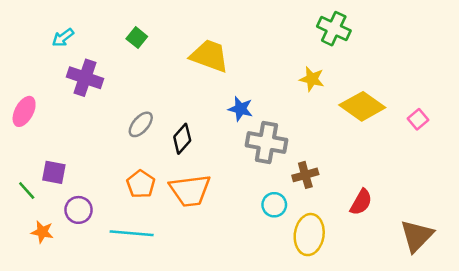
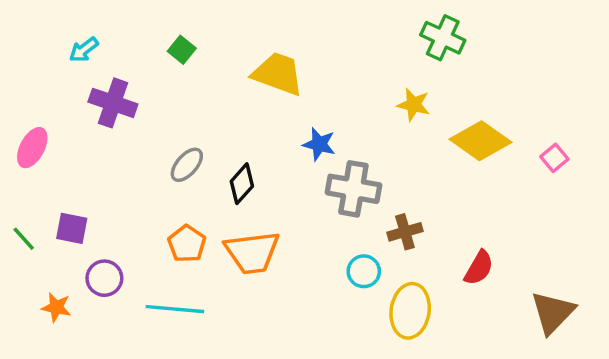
green line: (27, 190) -> (24, 239), moved

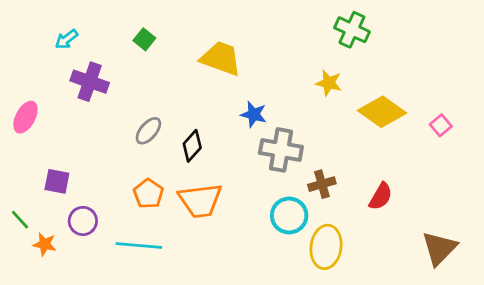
green line: (24, 239) -> (20, 220), moved
red semicircle: (479, 268) -> (381, 196), moved
cyan circle: (364, 271) -> (289, 215), size x1.4

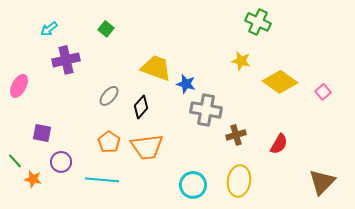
yellow trapezoid: (221, 58) -> (156, 68), moved
purple cross: (90, 82) -> (66, 60), turned -32
cyan circle: (289, 215) -> (193, 185), moved

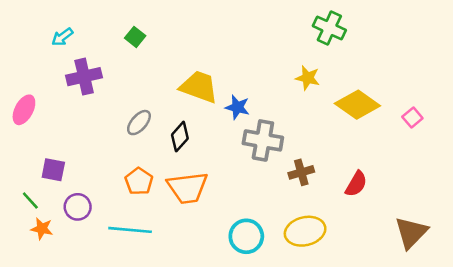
green line: (15, 161) -> (30, 201), moved
yellow ellipse: (239, 181) -> (305, 231), turned 68

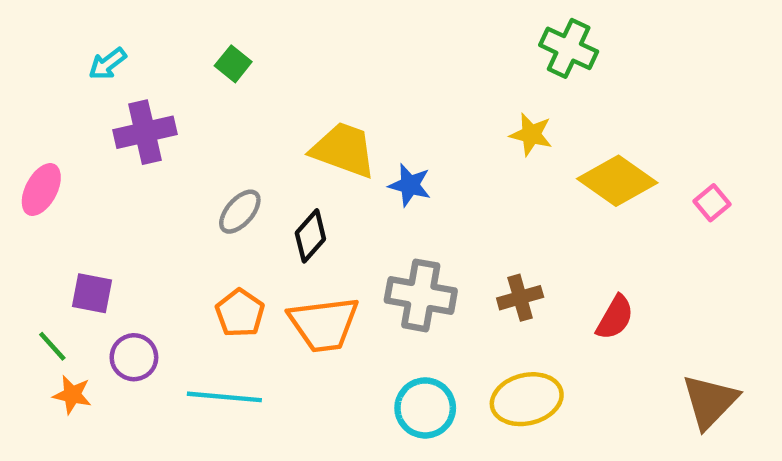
gray cross: (263, 140) -> (421, 295), moved

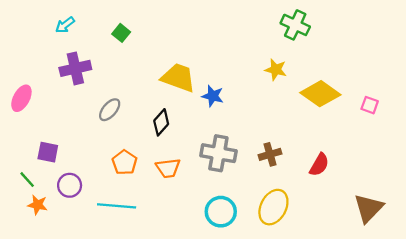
cyan arrow: (107, 64) -> (65, 25), moved
pink square: (712, 203) -> (370, 105), turned -30
gray ellipse: (240, 212) -> (110, 110), moved
orange trapezoid: (324, 324) -> (168, 168), size x0.7
yellow ellipse: (527, 399) -> (273, 207), turned -48

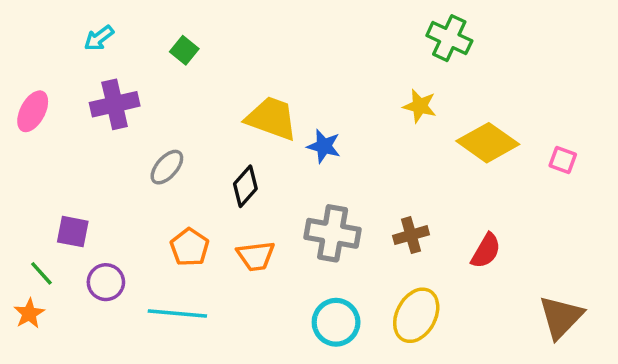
pink ellipse: (21, 98) -> (33, 111), moved
orange star: (37, 205) -> (29, 314), moved, turned 30

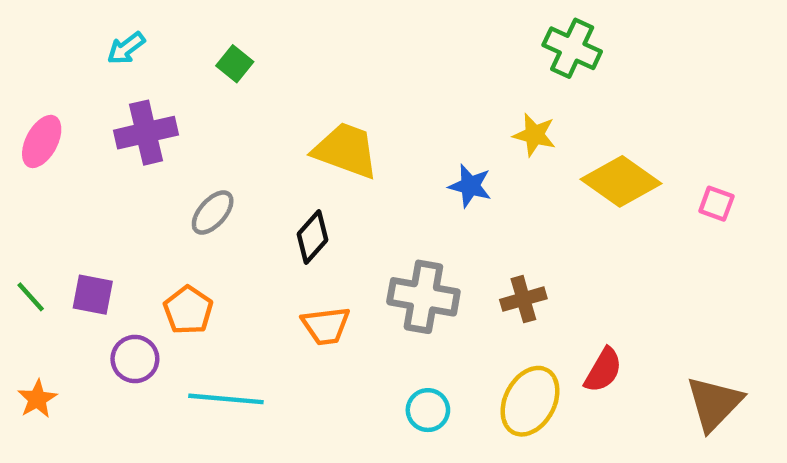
blue star: (324, 146) -> (470, 186), moved
orange pentagon: (190, 247) -> (188, 310), moved
red semicircle: (486, 251) -> (603, 370), moved
green line: (41, 273) -> (31, 297), moved
cyan circle: (336, 322) -> (428, 410), size x0.7

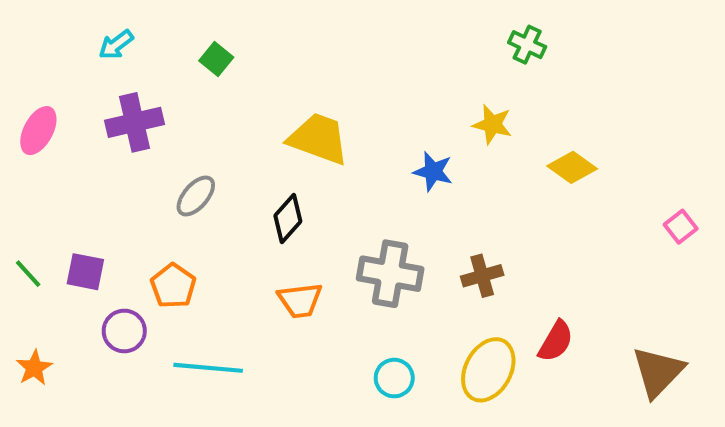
green cross: (572, 48) -> (527, 45), size x0.7
yellow diamond: (621, 181) -> (572, 167), size x0.7
pink square: (716, 204) -> (681, 227), moved, turned 32

